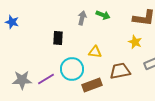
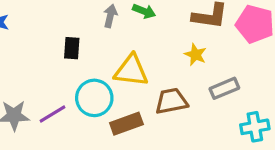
yellow triangle: (95, 52) -> (131, 71), size x1.6

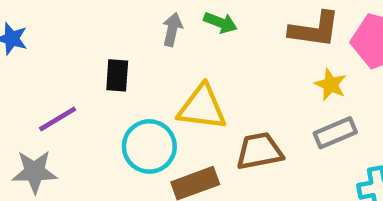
yellow star: (195, 55) -> (331, 85), moved
purple line: (53, 114) -> (58, 119), moved

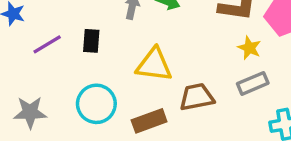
purple line: (58, 119) -> (47, 44), moved
cyan circle: (149, 146) -> (96, 104), moved

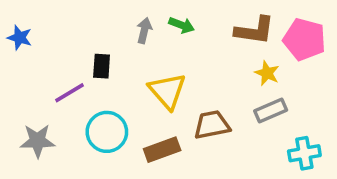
purple line: (47, 44) -> (70, 93), moved
yellow triangle: (154, 65) -> (167, 91), turned 42

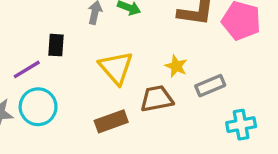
yellow star: (267, 73) -> (176, 66), moved
cyan circle: (107, 132) -> (38, 107), moved

